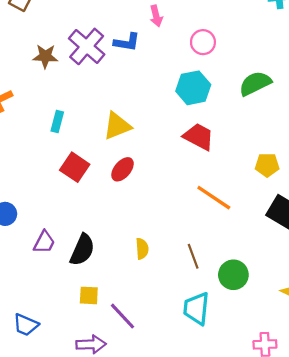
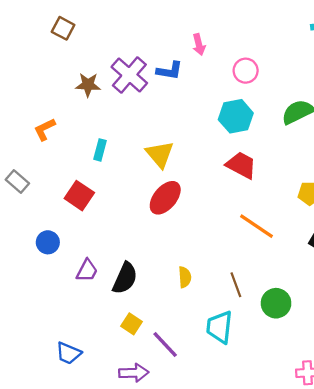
yellow triangle: (117, 126) -> (160, 154), turned -48
red square: (75, 167) -> (79, 196), moved
red ellipse: (123, 169) -> (165, 198), size x1.4
yellow square: (89, 295) -> (131, 324), turned 30
cyan trapezoid: (196, 308) -> (220, 327), moved

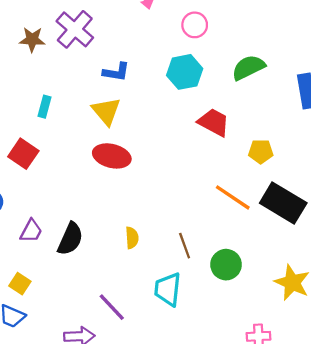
blue L-shape: (170, 71) -> (116, 72), moved
red trapezoid: (241, 165) -> (214, 122), moved
red ellipse: (165, 198) -> (112, 156), turned 64
orange line: (256, 226) -> (233, 197), moved
yellow square: (131, 324) -> (20, 284), moved

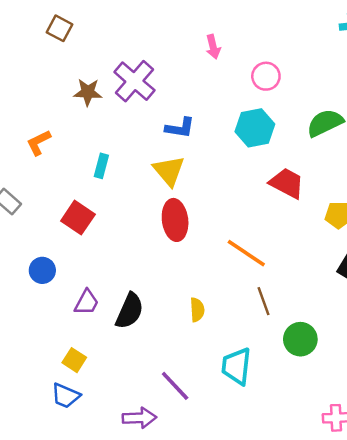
red ellipse: (112, 156) -> (175, 220), turned 69
orange line: (233, 197) -> (246, 253), moved
brown line: (185, 246) -> (263, 301), moved

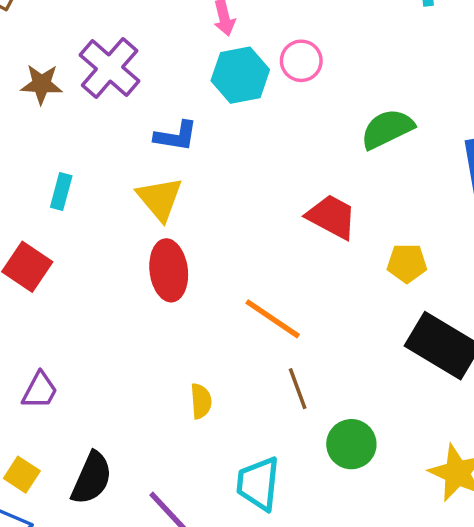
cyan hexagon: (255, 128) -> (240, 75), moved
black semicircle: (130, 311) -> (92, 478), moved

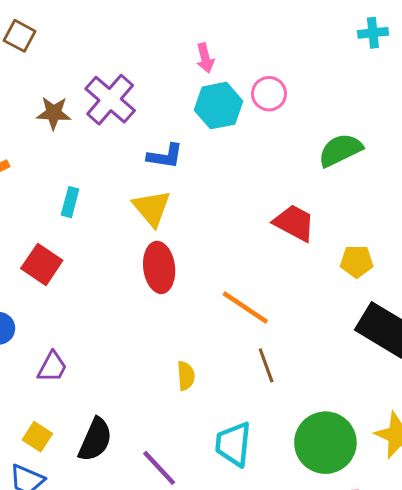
green circle: (351, 444) -> (325, 443), moved, size x1.5

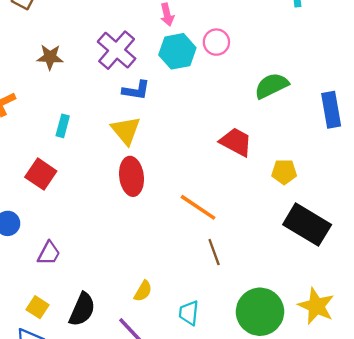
purple cross: (110, 100) -> (117, 50), moved
yellow semicircle: (186, 376) -> (143, 291), moved, turned 35
cyan trapezoid: (233, 444) -> (189, 313), size x0.7

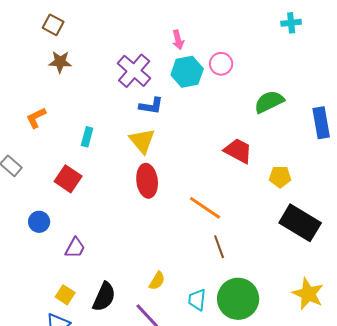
brown star: (50, 57) -> (60, 62), moved
green circle: (260, 312) -> (238, 299), moved

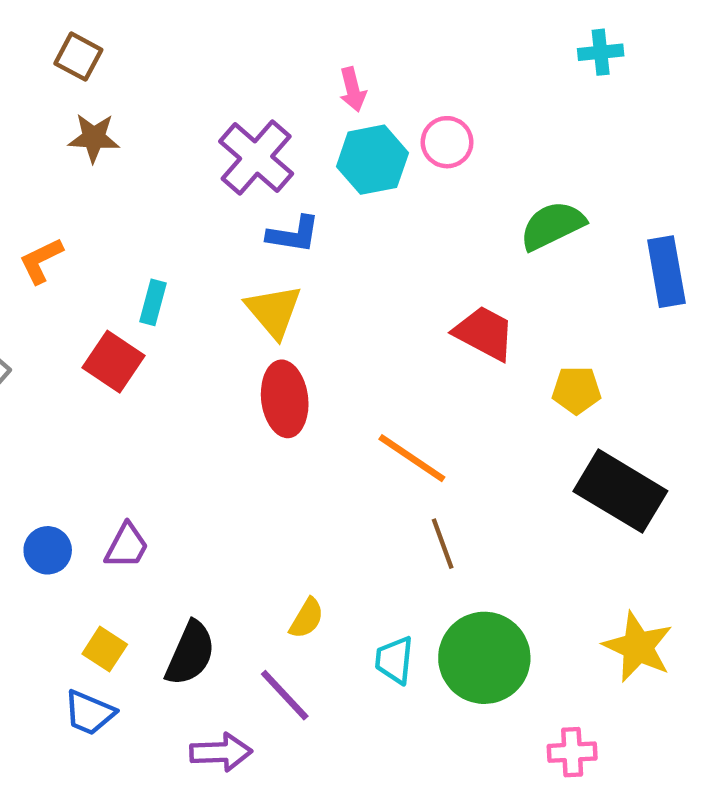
red square: (68, 179) -> (113, 362), moved
blue circle: (39, 222) -> (48, 550), moved

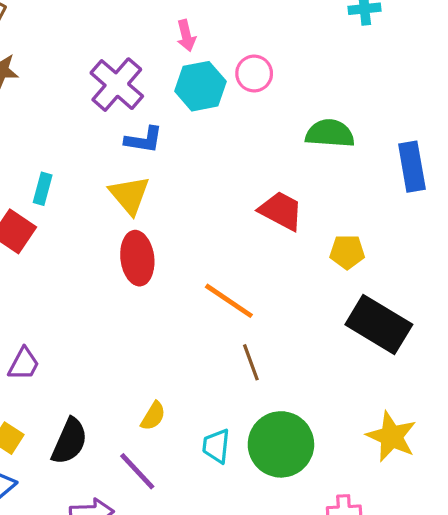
green semicircle: (552, 226) -> (330, 133), turned 30

